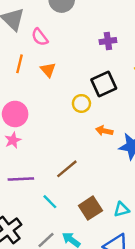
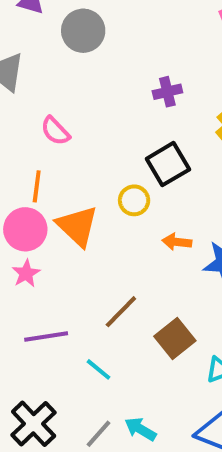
pink semicircle: (40, 37) -> (55, 131), moved
orange line: (19, 64) -> (37, 186), moved
orange triangle: (48, 70) -> (77, 226), moved, size x1.6
brown square: (90, 208) -> (175, 338), moved

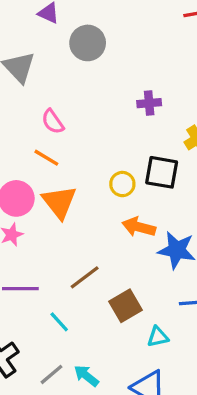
black square: (168, 164) -> (162, 172), moved, turned 32
orange line: (37, 186) -> (46, 158), moved, turned -75
yellow circle: (134, 200) -> (122, 184), moved
orange arrow: (177, 242) -> (139, 227), size x1.4

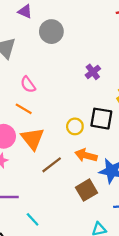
purple cross: (149, 103) -> (93, 72), turned -32
brown line: (85, 277) -> (52, 165), moved
brown square: (125, 306) -> (87, 190), moved

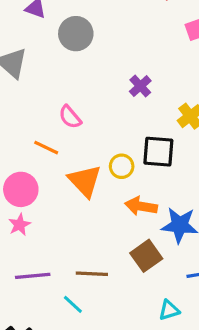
pink semicircle: (28, 84) -> (70, 117), moved
orange triangle: (32, 139) -> (85, 181), moved
brown line: (52, 165) -> (92, 274), moved, turned 45

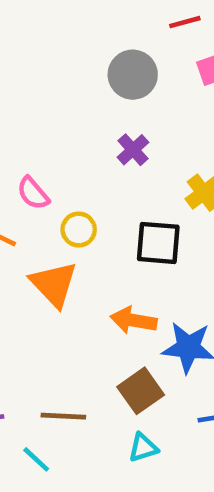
gray circle: (76, 34) -> (133, 75), moved
yellow circle: (122, 166) -> (79, 230), moved
cyan triangle: (169, 310) -> (143, 448), moved

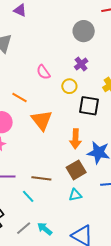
pink semicircle: (33, 193) -> (43, 72), moved
yellow circle: (79, 230) -> (69, 86), moved
orange arrow: (134, 320) -> (75, 139), turned -102

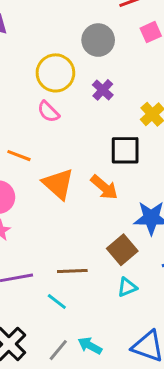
yellow circle: (69, 86) -> (55, 73), moved, size x1.6
orange arrow: (75, 139) -> (104, 187), moved, turned -42

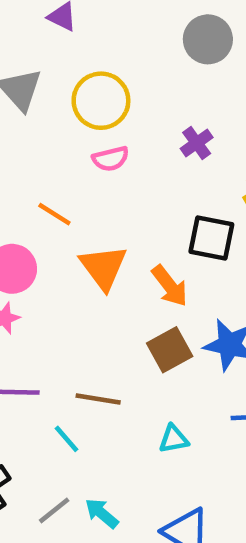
gray circle: (98, 40) -> (208, 39), moved
yellow circle: (55, 73) -> (101, 101), moved
pink semicircle: (48, 112) -> (111, 159), turned -70
brown square: (122, 250) -> (170, 350), moved

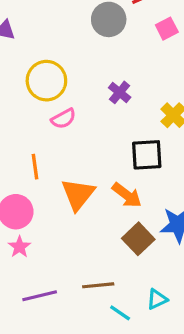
orange line: (54, 214) -> (35, 167), turned 65
orange triangle: (103, 267) -> (78, 194), turned 30
cyan line: (66, 439) -> (120, 313), moved

